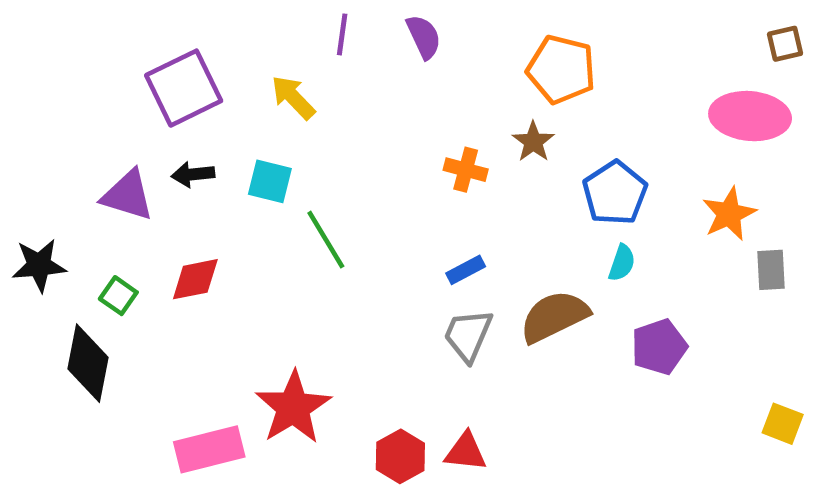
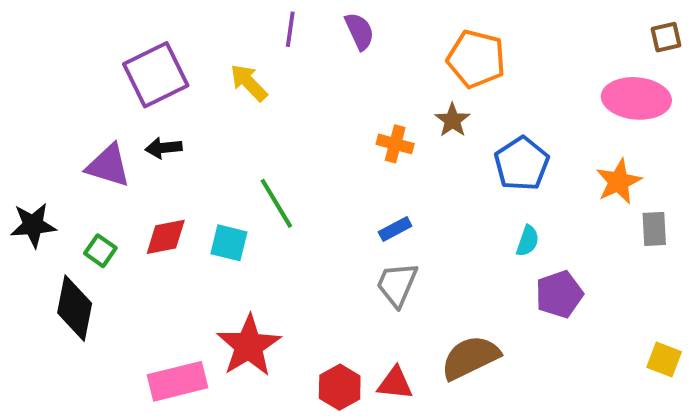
cyan square: (270, 181) -> (229, 243), moved
cyan semicircle: (622, 263) -> (528, 241), moved
brown semicircle: (554, 316) -> (470, 358), moved

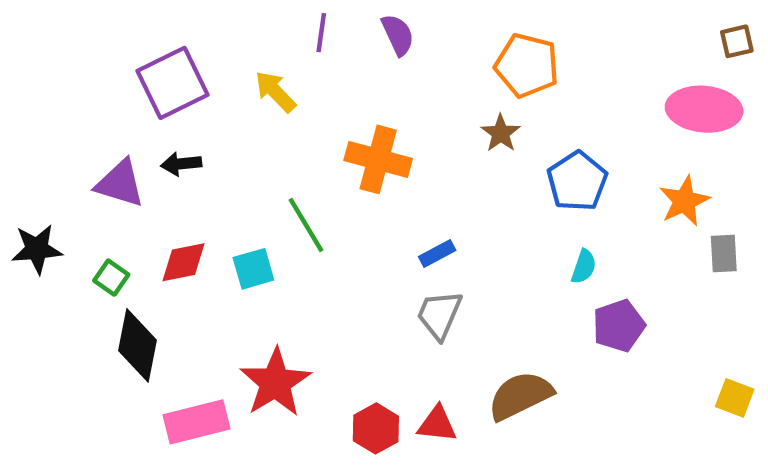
orange cross: (395, 144) -> (378, 159), moved, size x1.6
cyan square: (229, 243) -> (253, 269), turned -30
black diamond: (75, 308) -> (138, 345), moved

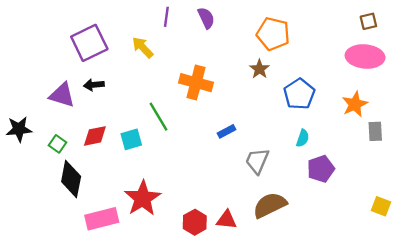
brown square: (737, 41) -> (368, 21), moved
gray trapezoid: (439, 315) -> (257, 161), moved

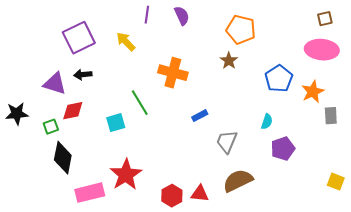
blue pentagon: (299, 94) -> (279, 79), moved
red diamond: (95, 136) -> (73, 111), moved
green square: (58, 144) -> (51, 127), turned 35

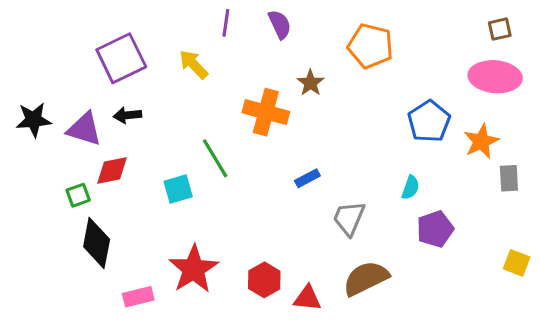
brown star: (229, 61) -> (310, 83), moved
black star: (17, 114) -> (34, 120), moved
yellow square: (336, 182) -> (517, 263), moved
pink rectangle: (90, 193) -> (138, 297), size x0.7
red hexagon: (172, 196) -> (264, 280), moved

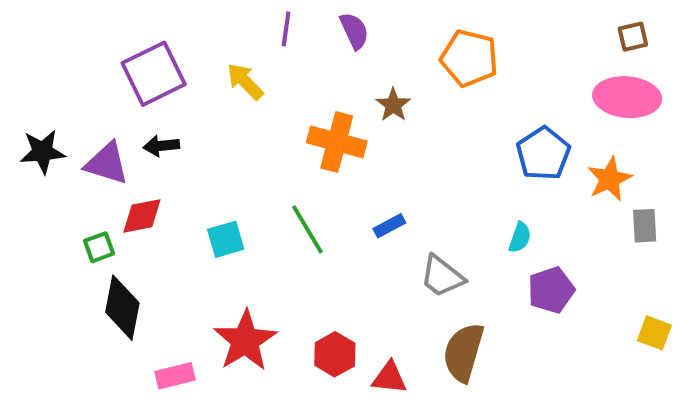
green line: (215, 158) -> (308, 230), moved
gray trapezoid: (349, 218) -> (442, 276), turned -75
brown semicircle: (366, 278) -> (463, 352), turned -48

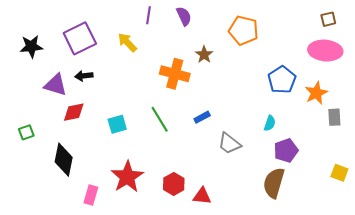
black star: (43, 152) -> (31, 46), moved
green square: (99, 247) -> (26, 132), moved
brown semicircle: (463, 352) -> (274, 183), moved
pink rectangle: (175, 376) -> (91, 195), turned -60

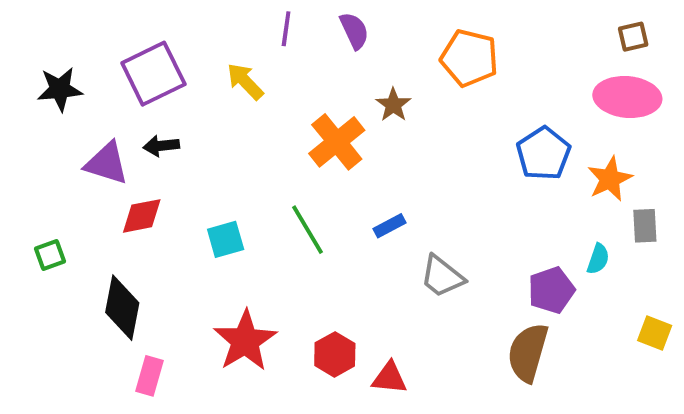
orange cross: (175, 74) -> (337, 142), turned 36
cyan semicircle: (270, 123) -> (598, 259), moved
pink rectangle: (91, 195) -> (150, 376), moved

